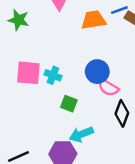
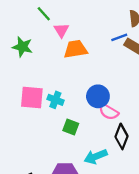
orange trapezoid: (94, 20) -> (76, 49), moved
cyan arrow: (81, 134) -> (96, 157), moved

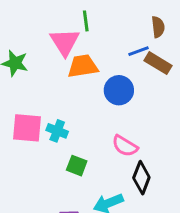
green line: (44, 14) -> (86, 21), moved, turned 35
pink triangle: (61, 30) -> (65, 42), size x1.5
blue circle: (98, 96) -> (119, 90), moved

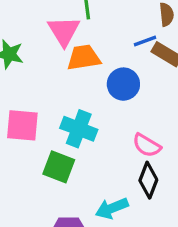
cyan cross: (57, 131) -> (79, 129), moved, size x1.5
pink semicircle: (125, 146) -> (147, 145), moved
green square: (77, 166) -> (59, 167), moved, size x1.4

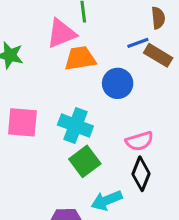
pink triangle: (64, 31) -> (61, 33), turned 40
pink semicircle: (147, 145) -> (139, 141), turned -48
green square: (59, 167) -> (85, 161), moved, turned 32

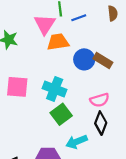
pink triangle: (61, 33) -> (45, 24), turned -35
blue line: (138, 43) -> (79, 18), moved
brown rectangle: (158, 55) -> (103, 61), moved

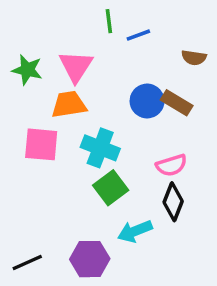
brown semicircle: (113, 13) -> (194, 58), moved, turned 104
pink triangle: (45, 24) -> (76, 66), moved
orange trapezoid: (58, 42) -> (69, 104), moved

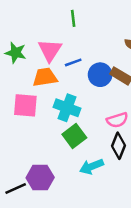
blue line: (138, 35) -> (73, 62), moved
purple hexagon: (90, 259) -> (40, 178), moved

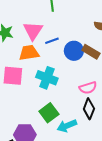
green square: (74, 136) -> (49, 113), moved

